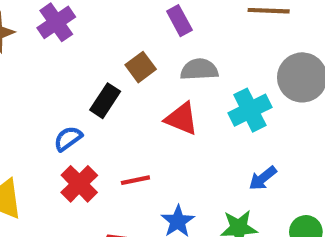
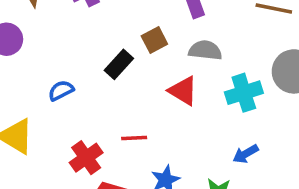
blue semicircle: (68, 139) -> (61, 91), moved
red cross: (79, 184) -> (86, 158), moved

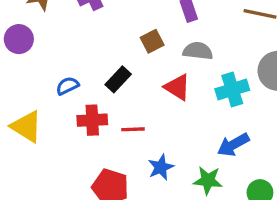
black rectangle: (119, 64) -> (118, 79), moved
blue arrow: (246, 154) -> (233, 145), size x1.4
red cross: (86, 158) -> (92, 120), moved, turned 32

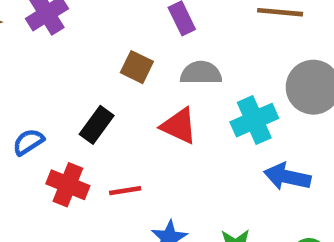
brown square: (152, 41) -> (137, 67), turned -30
red cross: (92, 120) -> (68, 185), turned 32
blue arrow: (233, 145) -> (287, 177), moved, turned 48

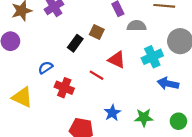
gray semicircle: (201, 73) -> (137, 26), moved
black rectangle: (97, 125) -> (75, 43), moved
red line: (125, 191) -> (96, 75), moved, turned 40

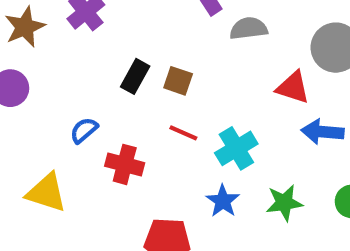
brown square: (97, 32) -> (178, 81), moved
cyan cross: (152, 57) -> (236, 148), moved
red triangle: (117, 60) -> (293, 87), moved

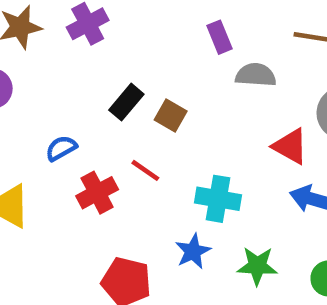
red line: (183, 133) -> (145, 170), moved
cyan cross: (236, 148) -> (218, 199), turned 30
red cross: (125, 164) -> (97, 193), turned 36

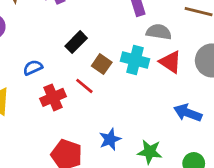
brown square: (171, 116) -> (102, 64), moved
red triangle: (290, 146) -> (170, 62), moved
cyan cross: (218, 199) -> (135, 60), moved

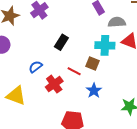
brown square: (102, 64) -> (92, 64), moved
blue star: (110, 139) -> (94, 91), moved

